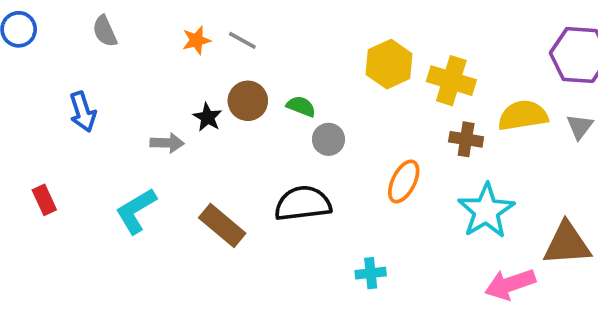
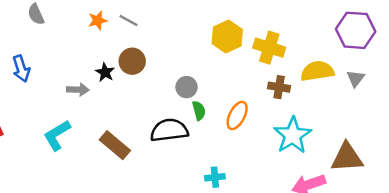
green semicircle: (301, 106) -> (199, 111), moved, turned 54

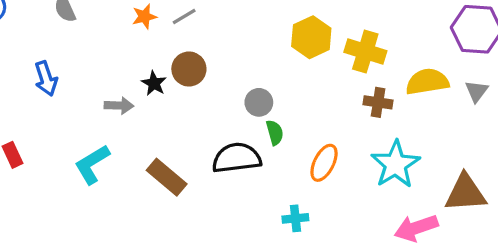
gray line: (129, 20) -> (184, 17), turned -60
orange ellipse: (237, 115) -> (324, 163), moved

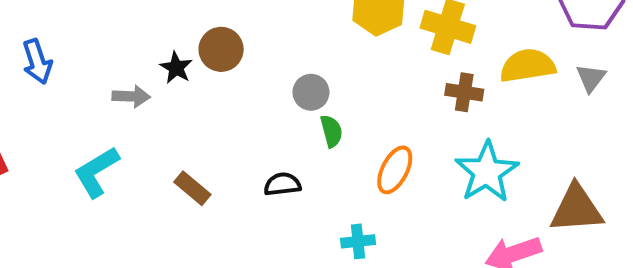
black semicircle: (237, 158) -> (282, 184), moved, size x0.6
brown rectangle: (167, 177) -> (192, 188), size x0.7

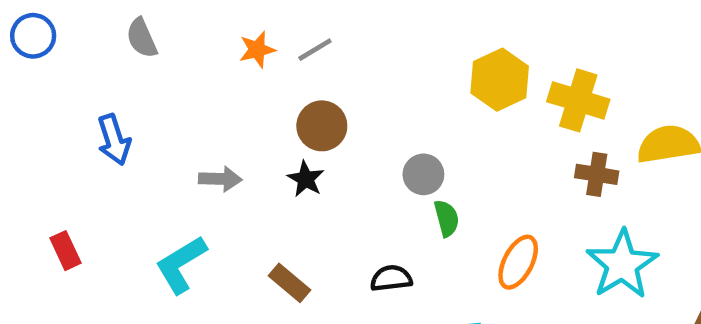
black star: (176, 68) -> (306, 179), moved

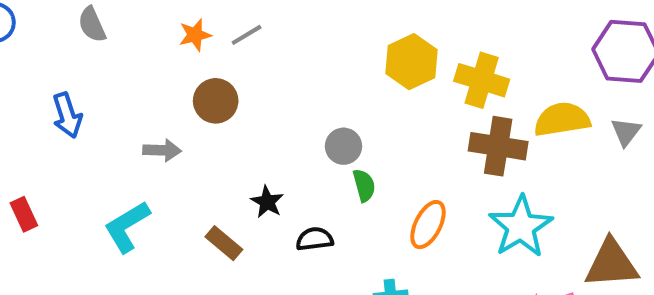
brown circle: (322, 126) -> (216, 101), moved
brown cross: (597, 174) -> (498, 146), size x1.5
black star: (306, 179) -> (267, 202), moved

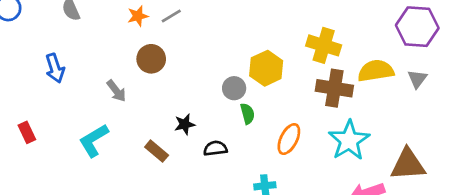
yellow hexagon: (412, 62) -> (266, 68), moved
gray arrow: (162, 150) -> (116, 91), turned 50
black star: (267, 202) -> (185, 124), turned 30

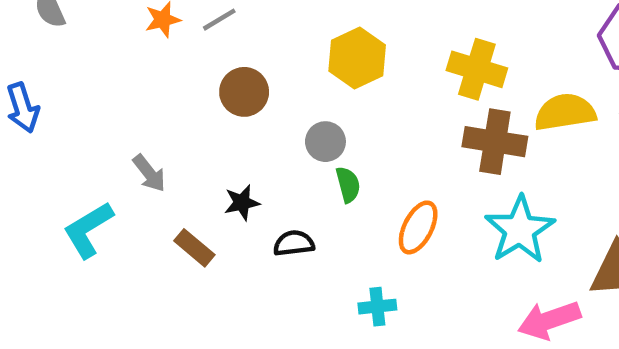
brown circle: (151, 59) -> (244, 92), moved
yellow hexagon: (266, 68) -> (357, 58), moved
gray arrow: (116, 91) -> (149, 173), moved

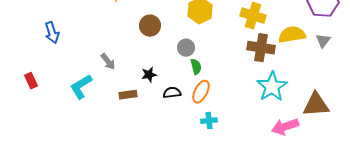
orange ellipse: (418, 227) -> (201, 92), moved
brown rectangle: (194, 248) -> (128, 95), turned -48

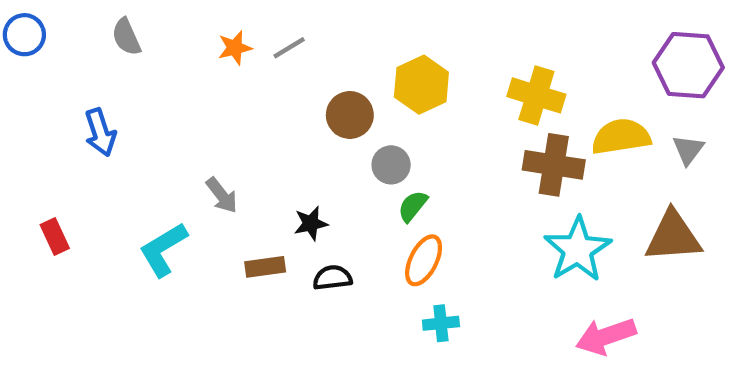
brown circle: (150, 26) -> (350, 115), moved
green semicircle: (196, 67) -> (413, 206), turned -126
black semicircle: (172, 93) -> (332, 278), moved
brown triangle: (316, 105) -> (673, 236), moved

